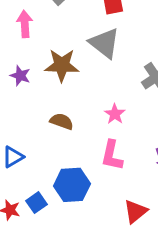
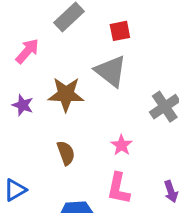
pink arrow: (25, 24) -> (27, 51), turned 45
brown semicircle: (62, 121) -> (66, 153), turned 50

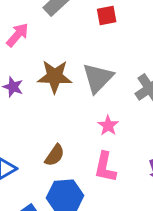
gray triangle: (111, 71) -> (98, 78), moved, turned 36
brown semicircle: (66, 153) -> (55, 155), moved, turned 55

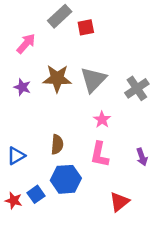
red square: (107, 16) -> (86, 27), moved
brown semicircle: (55, 155) -> (57, 144), turned -30

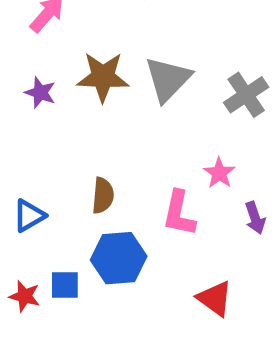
pink star: (102, 120) -> (219, 173), moved
blue square: (36, 194) -> (65, 285), turned 35
red triangle: (119, 202) -> (215, 298), turned -45

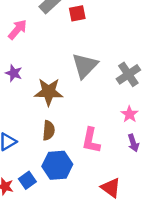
brown star: (103, 77) -> (49, 92), moved
pink star: (219, 173) -> (130, 114), moved
blue square: (65, 285) -> (27, 180), turned -35

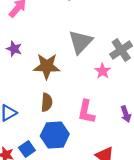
pink star: (130, 114) -> (103, 71), moved

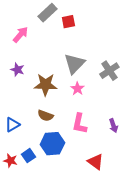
pink star: (103, 71) -> (77, 89), moved
brown semicircle: (47, 102) -> (45, 116), turned 105

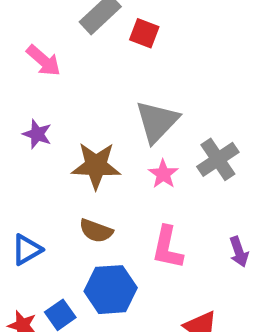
red square: (68, 22) -> (144, 33), turned 32
pink arrow: (20, 35) -> (43, 61), turned 90
gray cross: (109, 71) -> (218, 159), moved

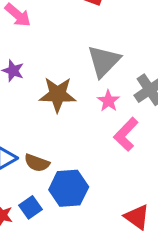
brown semicircle: (96, 231) -> (37, 163), moved
pink L-shape: (167, 248) -> (126, 134), moved, turned 32

